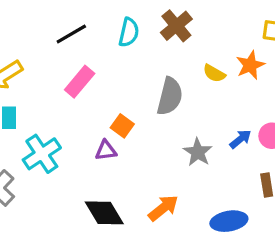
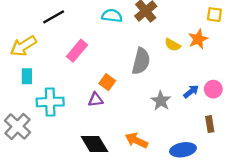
cyan semicircle: (129, 32) -> (112, 16), turned -96
black line: (71, 34) -> (54, 17), moved
cyan cross: (42, 154) -> (50, 102), turned 32
orange arrow: (163, 208) -> (136, 140), turned -115

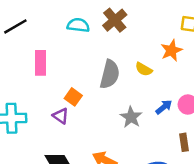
yellow semicircle: (172, 45) -> (144, 69), moved
pink rectangle: (77, 51) -> (40, 63), turned -40
purple triangle: (96, 100) -> (61, 116), turned 42

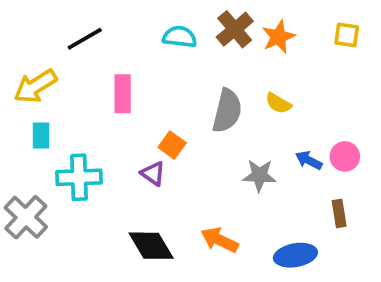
orange star: (171, 50) -> (278, 37), moved
blue arrow: (164, 107) -> (309, 160), turned -114
gray star: (131, 117) -> (259, 175), turned -30

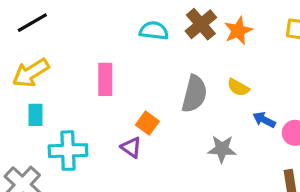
black line: (85, 39) -> (32, 23), moved
blue arrow: (309, 160) -> (264, 120), moved

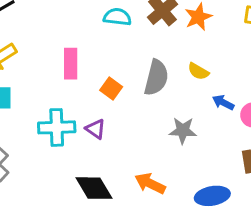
orange square: (147, 123) -> (111, 88), moved
cyan cross: (68, 151) -> (57, 127), moved

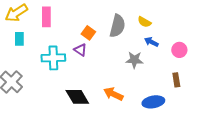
pink rectangle: (71, 64) -> (46, 17), moved
blue arrow: (223, 102) -> (151, 42), moved
purple triangle: (96, 129) -> (80, 50), moved

